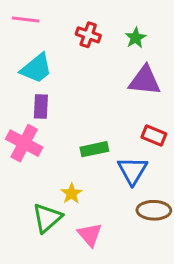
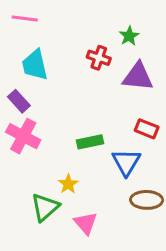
red cross: (88, 35) -> (99, 58), moved
cyan trapezoid: (36, 68) -> (35, 65), turned 116
purple rectangle: (41, 107) -> (19, 101), moved, turned -45

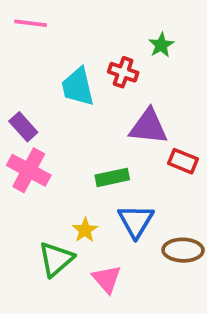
cyan trapezoid: (35, 65) -> (78, 87), moved
purple triangle: (138, 77) -> (149, 127), moved
blue triangle: (126, 162) -> (136, 221), moved

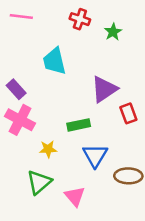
red cross: (123, 72) -> (80, 19), moved
purple triangle: (149, 127) -> (104, 89), turned -40
red rectangle: (183, 161) -> (128, 113), turned 48
yellow star: (85, 230) -> (48, 149), moved, turned 30

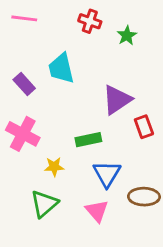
purple rectangle: (16, 89) -> (24, 84), moved
pink triangle: (75, 196) -> (97, 211), moved

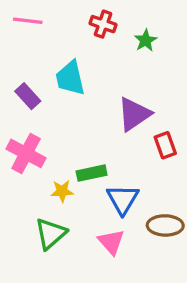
green rectangle: (88, 140) -> (92, 173), moved

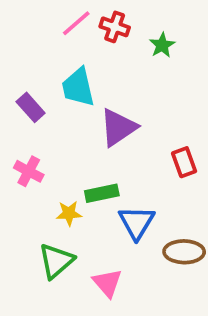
pink line: (28, 21) -> (76, 23), moved, turned -48
purple triangle: (134, 114) -> (118, 127), moved
pink cross: (26, 153) -> (29, 171), size x0.7
pink triangle: (111, 242) -> (107, 283), moved

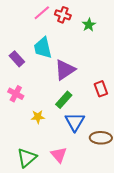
green rectangle: (102, 193) -> (64, 100), moved, turned -36
green triangle: (56, 261) -> (27, 158), moved

